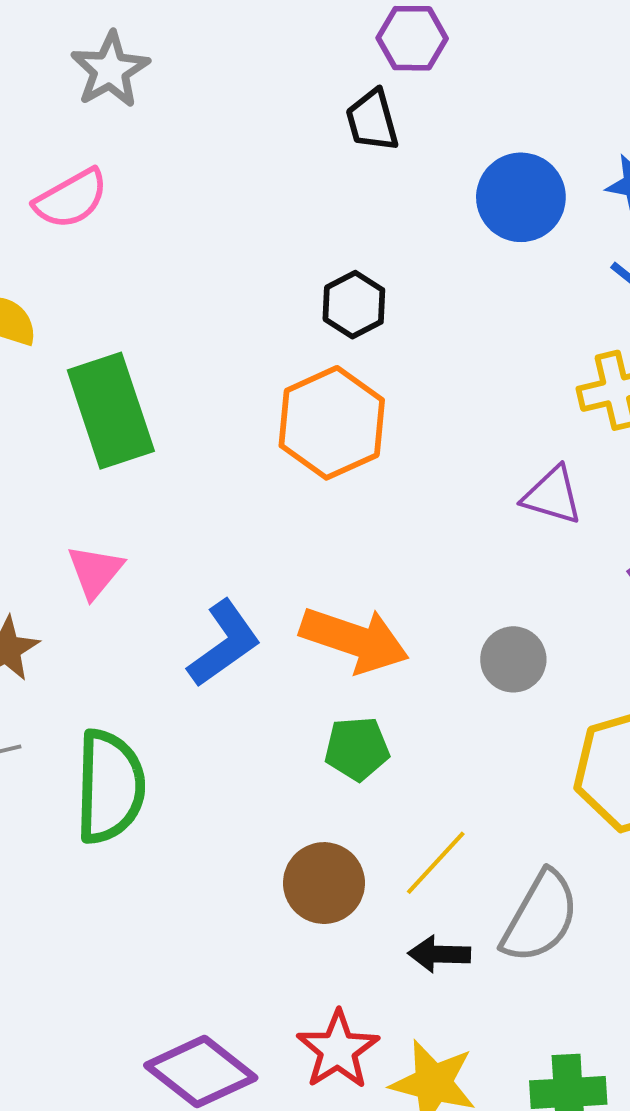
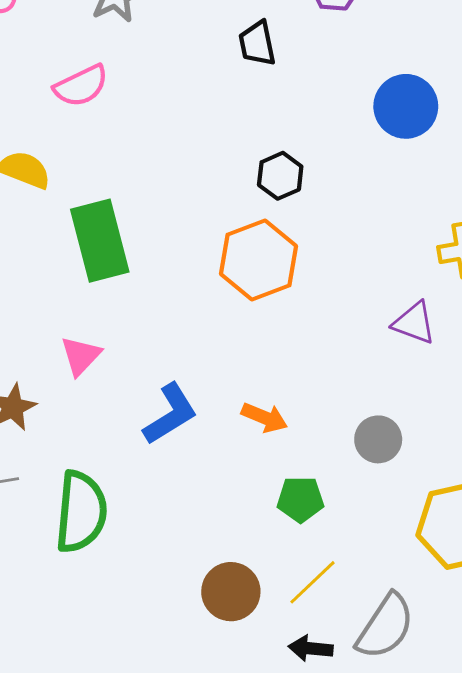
black trapezoid: (372, 120) -> (257, 43), moved
orange arrow: (354, 640) -> (264, 418), size x0.6
green pentagon: (357, 749) -> (300, 499), moved

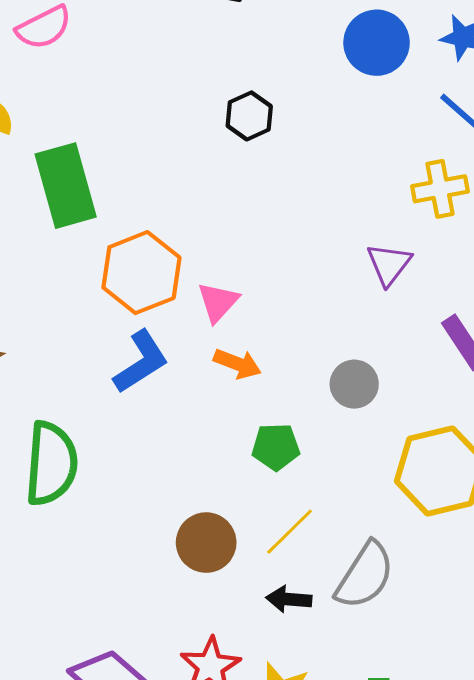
orange hexagon: (259, 260) -> (141, 273), moved
purple triangle: (414, 323) -> (389, 264), turned 48
pink triangle: (81, 356) -> (218, 302), moved

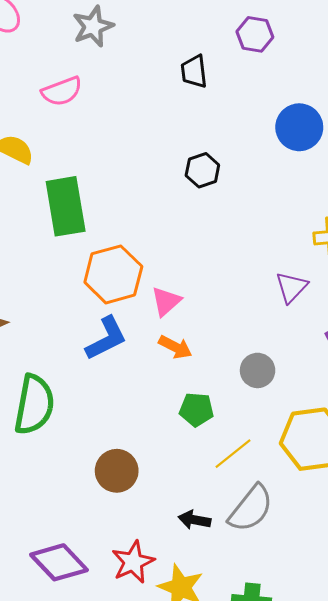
yellow line: (290, 532) -> (233, 454), moved
brown circle: (206, 543) -> (117, 471), moved

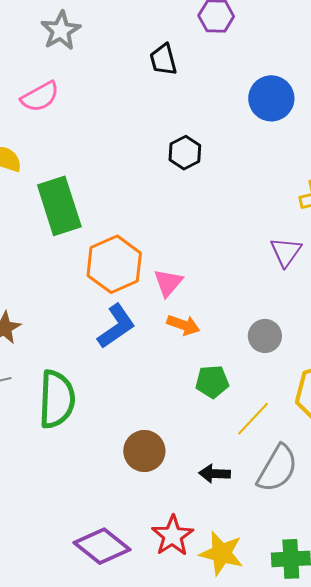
black arrow: (194, 520) -> (215, 474), moved

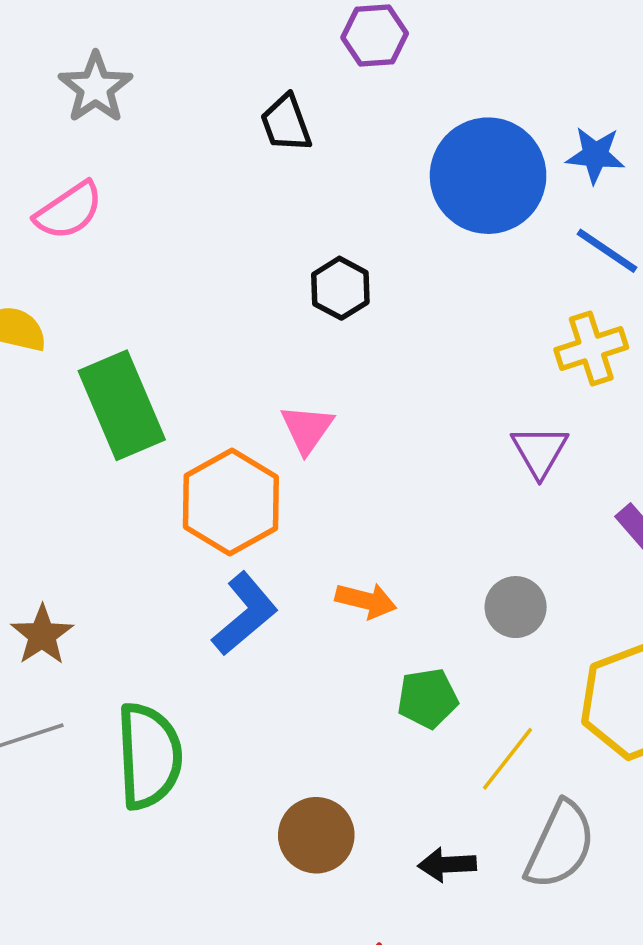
blue circle: (271, 98) -> (488, 176), size x1.4
pink triangle: (168, 283) -> (307, 429), moved

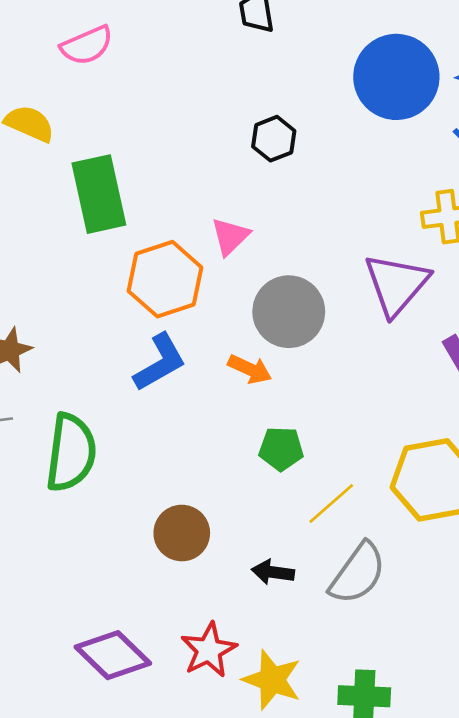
purple triangle: (540, 451) -> (396, 284), size x1.6
gray circle: (516, 607) -> (289, 312), moved, size x1.6

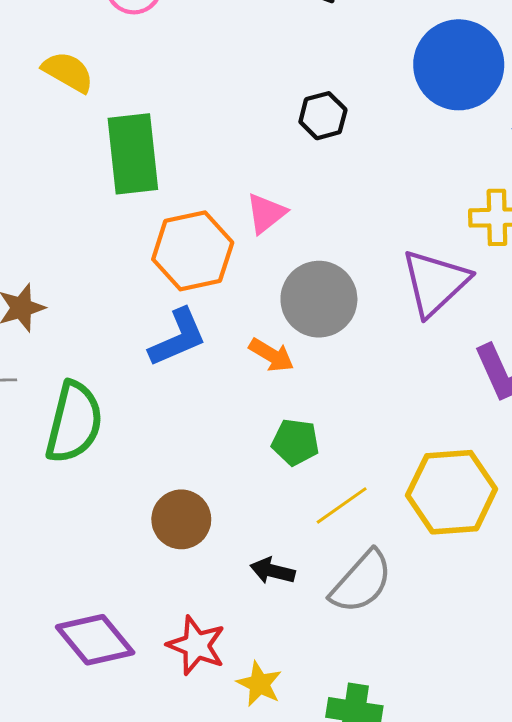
red star: (209, 650) -> (196, 645), turned -30
yellow star: (272, 680) -> (259, 684), size x0.7

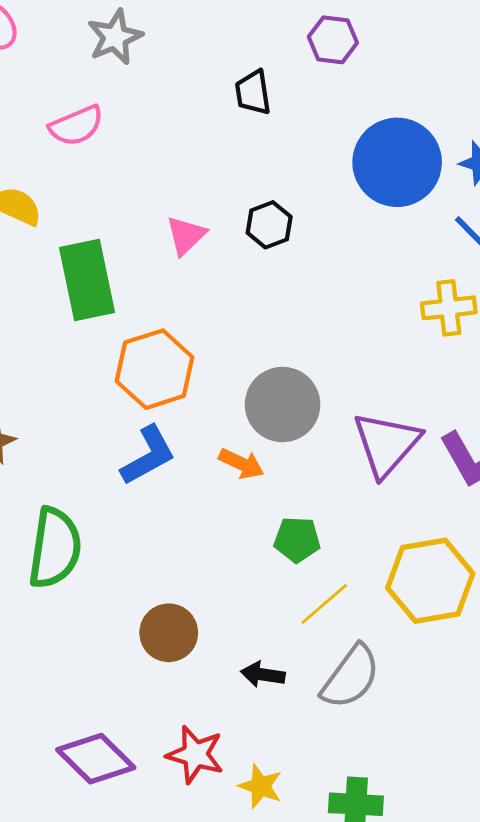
pink triangle: (266, 213) -> (186, 235), moved
purple triangle: (435, 283) -> (386, 444), moved
green pentagon: (295, 442) -> (297, 540), moved

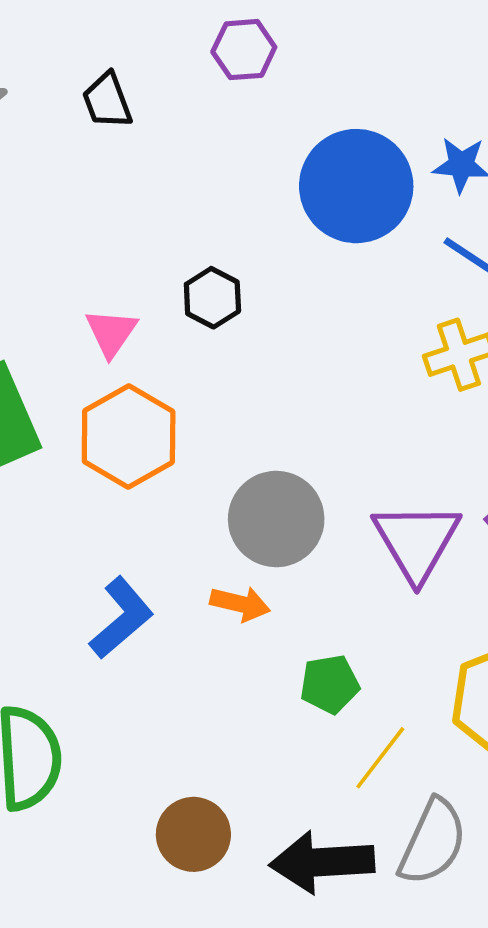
black trapezoid: (253, 93) -> (107, 101), moved
orange hexagon: (155, 369) -> (129, 436), moved
black arrow: (263, 675) -> (322, 862), size x1.8

